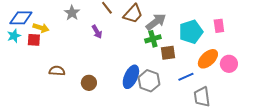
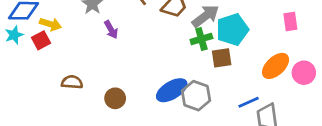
purple arrow: (97, 32) -> (111, 30), moved
cyan pentagon: (191, 32) -> (232, 30), moved
red square: (34, 40) -> (41, 40), turned -32
blue ellipse: (131, 77) -> (172, 90), turned 35
blue line: (186, 77) -> (249, 102), moved

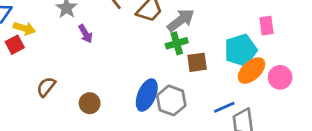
cyan pentagon: (232, 30) -> (241, 50), moved
brown semicircle: (72, 82) -> (46, 87), turned -55
blue ellipse: (172, 90) -> (147, 95), turned -36

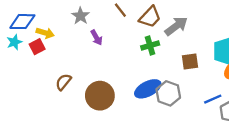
green cross: (177, 43) -> (150, 45), moved
blue ellipse: (147, 95) -> (148, 89), turned 40
brown circle: (90, 103) -> (100, 96), size x1.6

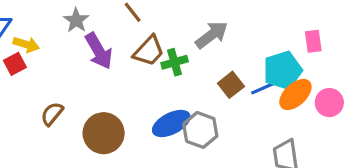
brown trapezoid: (150, 17) -> (149, 51), moved
purple arrow: (96, 38) -> (99, 51), size x1.6
brown square: (190, 61) -> (231, 85), turned -30
blue line: (213, 99) -> (263, 88), moved

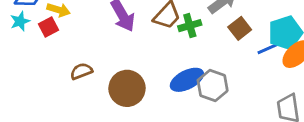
brown square: (231, 85) -> (240, 28), moved
brown semicircle: (52, 114) -> (81, 71), turned 30

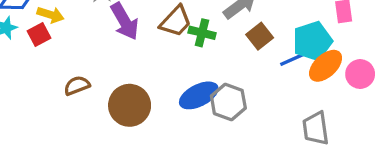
green cross: (190, 26) -> (202, 33), turned 30

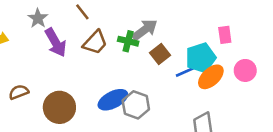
green cross: (202, 33) -> (128, 41), moved
pink circle: (360, 74) -> (245, 70), moved

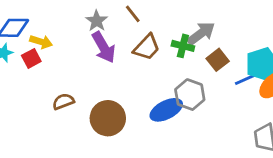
gray star: (38, 18) -> (97, 21), moved
gray hexagon: (136, 105) -> (190, 95), moved

